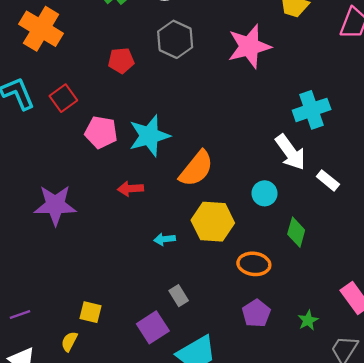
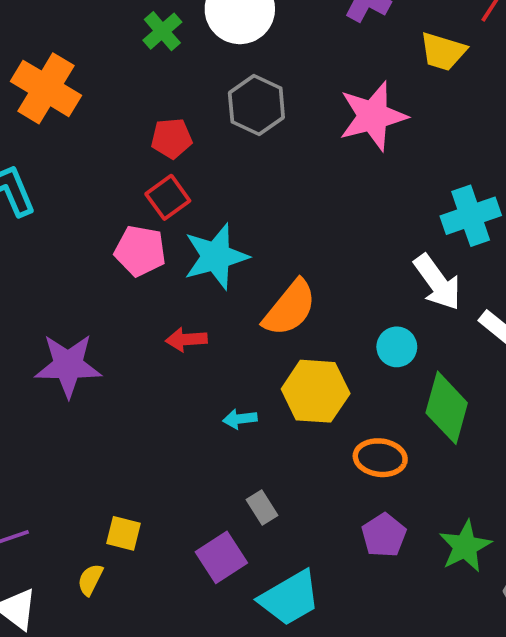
red square: (63, 98) -> (168, 197), moved
green diamond: (296, 232) -> (447, 408), size x1.5
green star: (308, 320) -> (465, 546), size x1.6

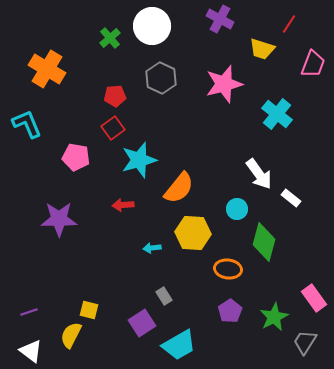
cyan cross: (471, 216) -> (277, 114), moved, turned -32
pink pentagon: (140, 251) -> (76, 157), moved
yellow semicircle: (90, 580) -> (71, 335), size x1.5

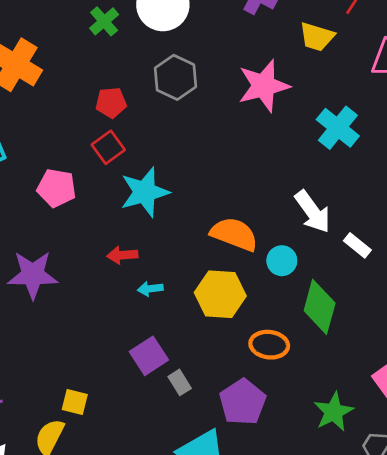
orange semicircle: (179, 188) -> (234, 234), moved, turned -108
cyan arrow: (152, 248) -> (150, 289), moved
purple pentagon: (230, 311) -> (243, 402), moved, size x1.4
purple square: (142, 323) -> (149, 356), moved

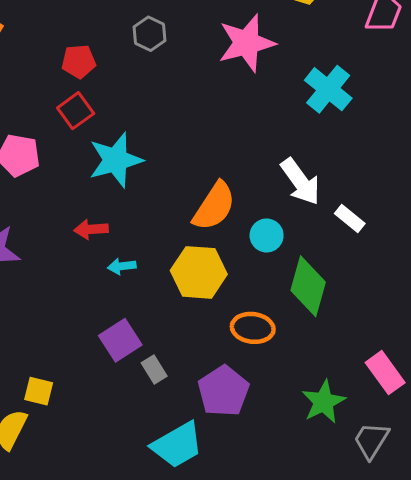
gray hexagon: (175, 77) -> (149, 34), size x0.7
orange semicircle: (234, 234) -> (214, 206), turned 102

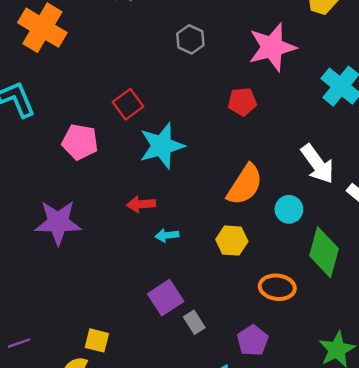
red pentagon: (79, 61) -> (242, 102), moved
yellow hexagon: (199, 272) -> (232, 241), size x0.7
purple pentagon: (223, 391) -> (253, 340), size x0.7

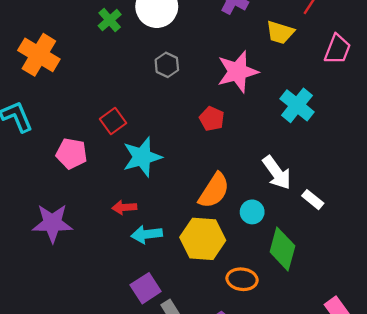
red pentagon: (242, 102) -> (212, 119), turned 30
cyan arrow: (167, 235) -> (147, 234), size x1.5
yellow hexagon: (232, 241) -> (203, 239), size x1.6

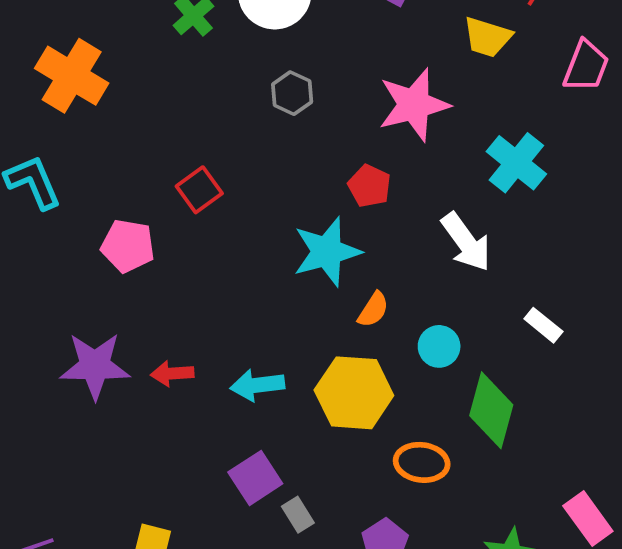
cyan star: (142, 157) -> (327, 252), moved
white arrow: (277, 173) -> (466, 242), moved
orange semicircle: (214, 191) -> (373, 310), size x0.6
red arrow: (124, 207) -> (172, 373), moved

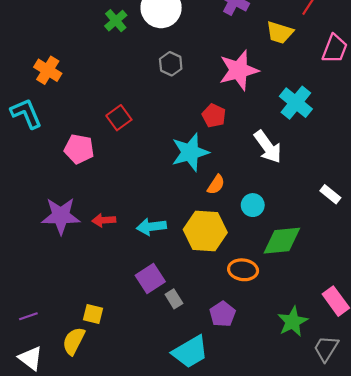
orange cross: (72, 76) -> (48, 70), moved, size x0.7
white rectangle: (543, 325) -> (330, 194), moved
green diamond: (491, 410) -> (282, 241), turned 69

